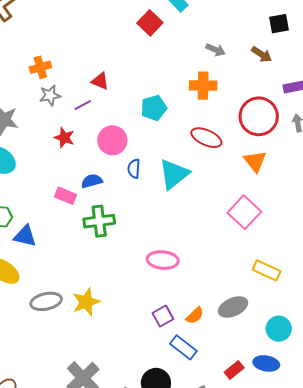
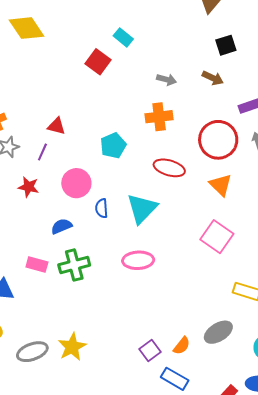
purple line: (83, 105) -> (42, 152), turned -30
pink rectangle: (66, 196) -> (37, 264), moved
pink ellipse: (163, 260) -> (138, 260), moved

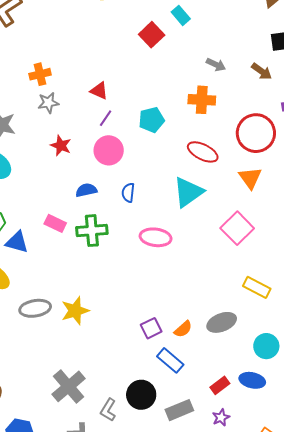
purple line: (42, 152) -> (106, 118), moved
blue semicircle: (102, 208) -> (128, 193), moved
cyan triangle: (142, 208) -> (188, 192), moved

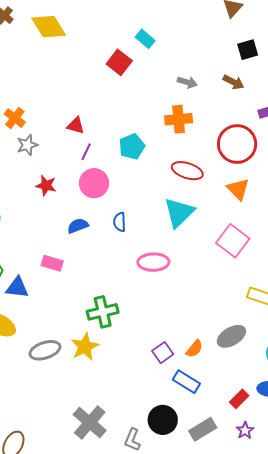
orange cross: (40, 74) -> (15, 118), turned -30
green cross: (92, 231) -> (103, 312), moved

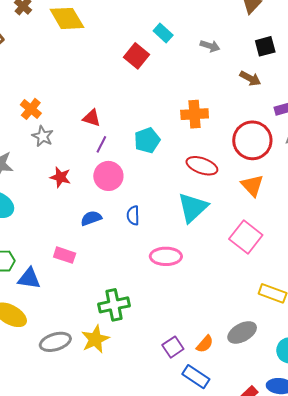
gray arrow: (187, 82) -> (210, 46), moved
gray star: (27, 145) -> (43, 136), turned -30

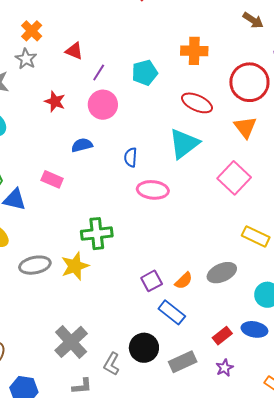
red triangle: (92, 118) -> (74, 51), moved
gray star: (43, 136) -> (26, 59), moved
blue semicircle: (133, 215) -> (131, 157), moved

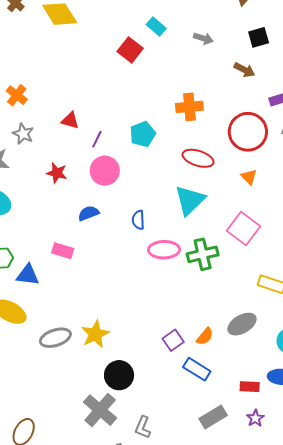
orange cross: (32, 31) -> (17, 95), moved
orange triangle: (245, 127) -> (249, 177), size x0.7
green cross: (97, 234) -> (203, 254), moved
red rectangle: (222, 336) -> (250, 387), turned 48
black circle: (144, 348) -> (119, 375), moved

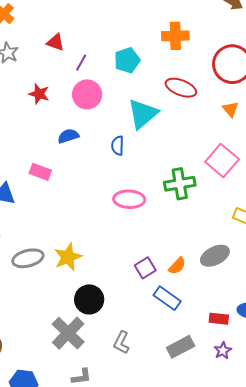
cyan triangle: (190, 200) -> (143, 114), moved
pink ellipse: (164, 250) -> (129, 199), moved
gray L-shape: (143, 427) -> (121, 343), moved

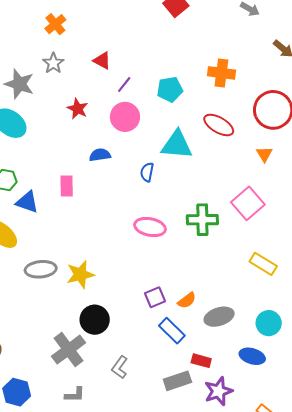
cyan triangle: (143, 114) -> (177, 145), turned 36
pink rectangle: (40, 172) -> (67, 186), turned 60
gray ellipse: (215, 256) -> (219, 317), moved
red rectangle: (219, 319) -> (201, 361), moved
purple star: (223, 351) -> (218, 391), size x1.6

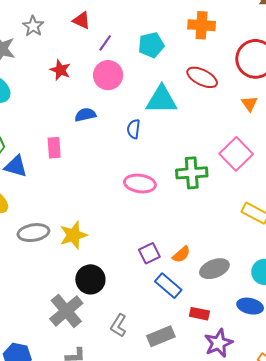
gray rectangle: (177, 381) -> (161, 336), moved

